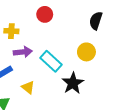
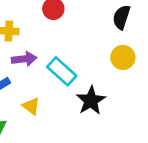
yellow circle: (86, 52) -> (123, 57), moved

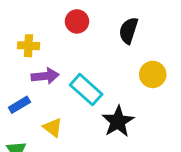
black semicircle: (121, 17) -> (128, 31), moved

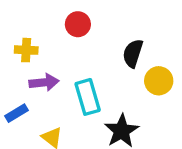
black semicircle: (128, 31) -> (133, 53), moved
cyan rectangle: (86, 90) -> (88, 97), turned 32

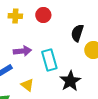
yellow cross: (26, 50) -> (15, 16), moved

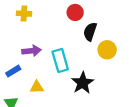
red circle: (43, 15) -> (75, 12), moved
yellow triangle: (27, 85) -> (37, 87), turned -40

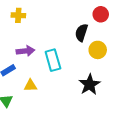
red circle: (75, 12) -> (101, 14), moved
black star: (83, 83) -> (90, 84), moved

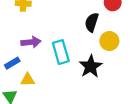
black star: (90, 84) -> (91, 66), moved
yellow triangle: (31, 86) -> (28, 80), moved

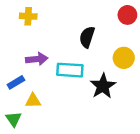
black semicircle: (92, 22) -> (87, 37), moved
cyan rectangle: (61, 52) -> (70, 70), turned -70

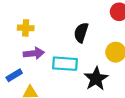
yellow cross: (28, 16) -> (26, 28), moved

